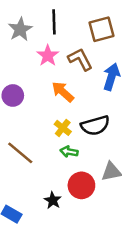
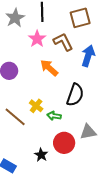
black semicircle: (95, 125) -> (75, 95), turned -55
yellow cross: (63, 128) -> (36, 106), moved

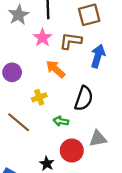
brown L-shape: (63, 42) -> (71, 41), turned -55
yellow cross: (36, 106) -> (39, 97), moved, turned 32

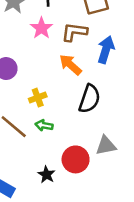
orange arrow: (55, 69) -> (70, 65), moved
green arrow: (61, 121) -> (44, 125), moved

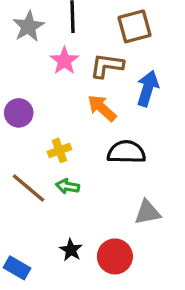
black semicircle: (89, 99) -> (126, 152), turned -108
red circle: (76, 159) -> (115, 256), moved

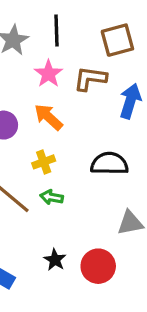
orange arrow: (102, 108) -> (48, 117), moved

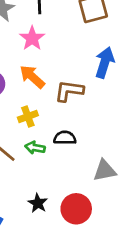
brown L-shape: (90, 79) -> (69, 91), moved
black semicircle: (109, 164) -> (65, 138), moved, size x0.7

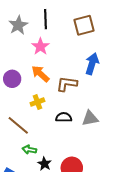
green arrow: (35, 148) -> (29, 150), moved
gray triangle: (105, 170) -> (90, 118), moved

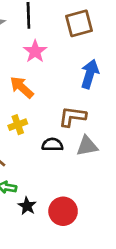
pink star: (40, 46) -> (35, 51), moved
brown L-shape: (67, 84) -> (72, 117), moved

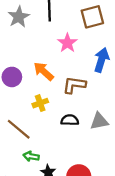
pink star: (35, 51) -> (67, 43), moved
brown L-shape: (72, 117) -> (74, 85), moved

